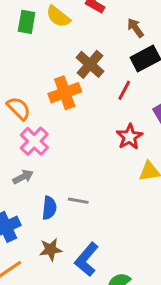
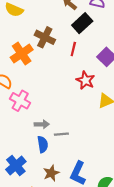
orange cross: (65, 93) -> (22, 54), moved
gray arrow: (23, 177) -> (42, 124), moved, turned 40

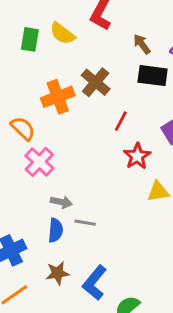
black rectangle: (82, 23) -> (153, 76), turned 36
red line: (73, 49) -> (121, 121), moved

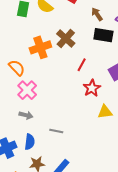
gray arrow: (61, 202) -> (26, 115), moved
blue semicircle: (56, 230) -> (30, 142), moved

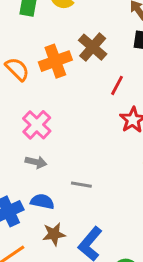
orange semicircle: (17, 68) -> (17, 69), moved
blue semicircle: (30, 142) -> (42, 202), turned -84

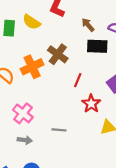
gray line: (81, 185) -> (59, 130), moved

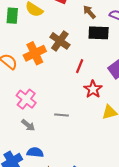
gray arrow: (25, 140) -> (28, 125), turned 32

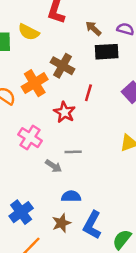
red star: (93, 89) -> (64, 112), moved
gray arrow: (28, 125) -> (54, 166), moved
blue semicircle: (35, 152) -> (71, 196), moved

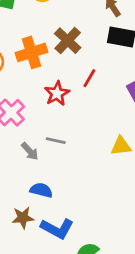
blue L-shape: (92, 225) -> (57, 228), turned -104

